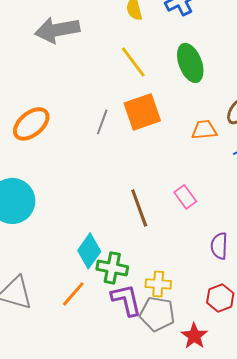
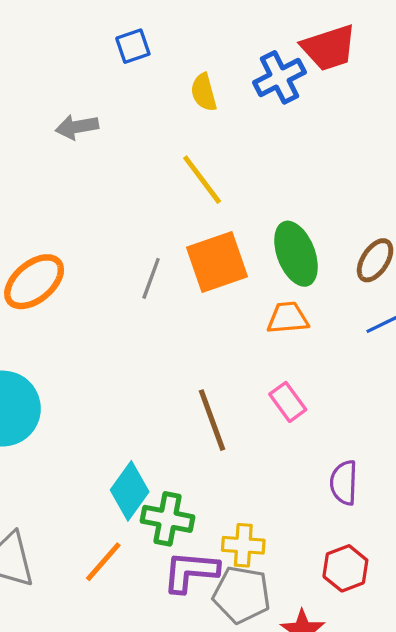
gray arrow: (57, 30) -> (77, 127), size x0.6
green ellipse: (190, 63) -> (296, 254), moved
orange trapezoid: (204, 130) -> (288, 318), moved
purple L-shape: (126, 300) -> (191, 572), turned -72

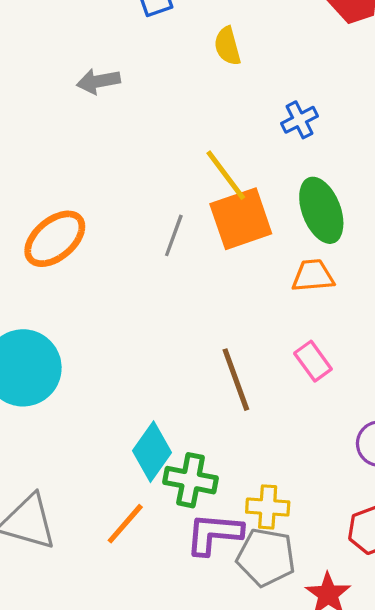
blue cross: (280, 77) -> (300, 120), moved, size x0.7
yellow line: (202, 180) -> (226, 175), moved

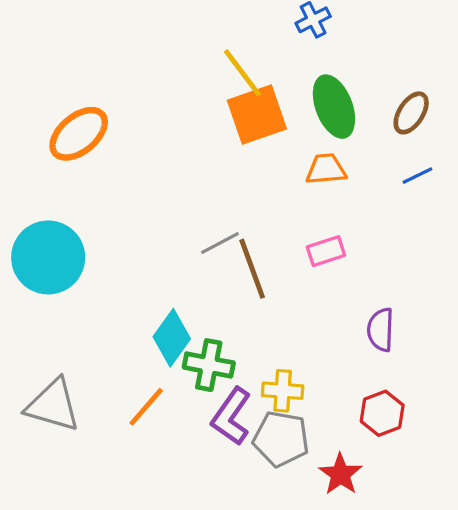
gray line: (174, 235) -> (220, 243), moved, turned 42
pink rectangle: (313, 361) -> (326, 251), turned -72
purple L-shape: (214, 534) -> (231, 416), turned -60

